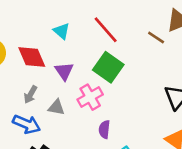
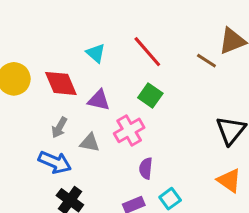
green square: (108, 67) -> (150, 96), size x0.7
purple triangle: (64, 71) -> (99, 100), turned -42

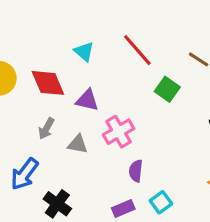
green square: (150, 96) -> (167, 89), moved
blue arrow: (55, 162) -> (24, 174), moved, turned 104

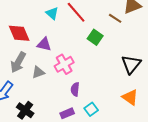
cyan triangle: (84, 52) -> (52, 13), moved
gray arrow: (46, 128) -> (18, 62), size x1.5
gray triangle: (78, 144) -> (38, 72), turned -32

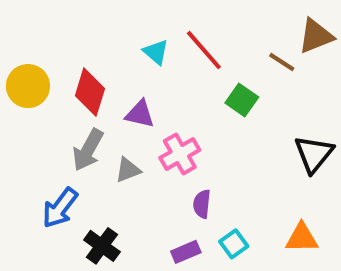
red diamond: (19, 33) -> (90, 92), turned 40
orange triangle: (130, 97) -> (302, 238), moved, turned -36

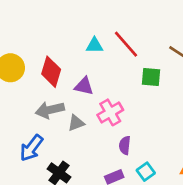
cyan triangle: (156, 52) -> (94, 45), turned -42
green square: (242, 100) -> (151, 77), turned -30
gray arrow: (88, 150) -> (50, 110), turned 48

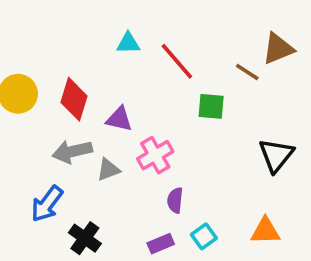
cyan triangle: (94, 45) -> (128, 43), moved

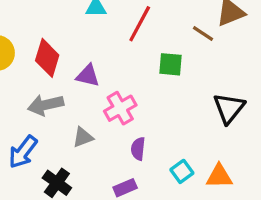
red line: (177, 61) -> (140, 24), turned 69
gray triangle: (108, 170) -> (83, 137), moved
cyan square: (204, 236) -> (182, 171), moved

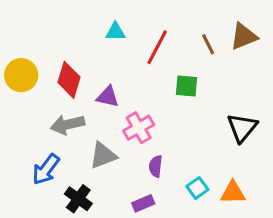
brown line: (203, 34) -> (208, 44), moved, turned 30
gray triangle: (83, 137) -> (103, 155), size x1.4

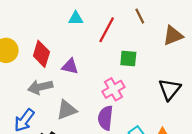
brown triangle: (244, 36) -> (173, 36), moved
brown line: (208, 44) -> (140, 16), moved
pink cross: (139, 128) -> (113, 89), moved
purple semicircle: (156, 166) -> (105, 118), size x1.5

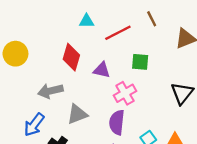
red line: (107, 30) -> (118, 33), turned 35
red diamond: (41, 54) -> (71, 57), moved
purple triangle: (70, 66) -> (102, 70), moved

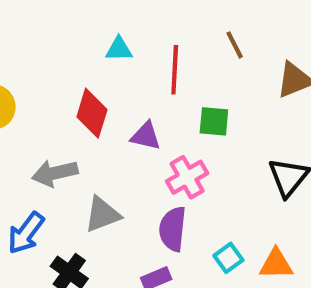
red line: (118, 33) -> (175, 70), turned -60

